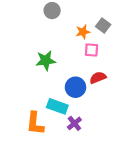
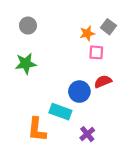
gray circle: (52, 11) -> (28, 26), moved
green star: (46, 61) -> (26, 64), moved
purple cross: (74, 123) -> (87, 134), moved

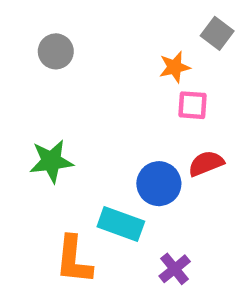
gray square: (108, 27) -> (217, 33), moved
green star: (26, 64) -> (51, 161), moved

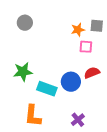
gray square: (217, 33) -> (97, 26), moved, turned -32
cyan rectangle: (121, 224) -> (47, 89), moved

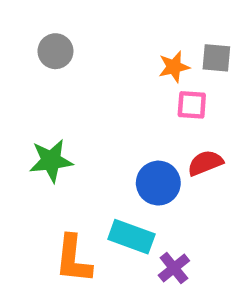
cyan rectangle: (47, 89) -> (131, 237), moved

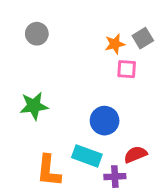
gray square: (216, 58) -> (143, 38), turned -36
red semicircle: (205, 163) -> (135, 154), moved
purple cross: (174, 268) -> (115, 177), turned 36

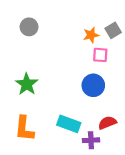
green star: (34, 106) -> (27, 84), turned -30
blue circle: (105, 121) -> (93, 85), moved
orange L-shape: (49, 171) -> (24, 129), moved

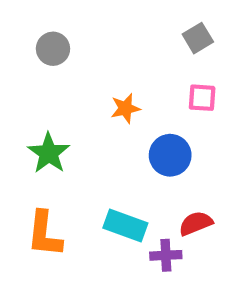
gray square: (113, 30) -> (198, 38), moved
orange star: (91, 35) -> (125, 108), moved
pink square: (100, 55) -> (202, 98), moved

